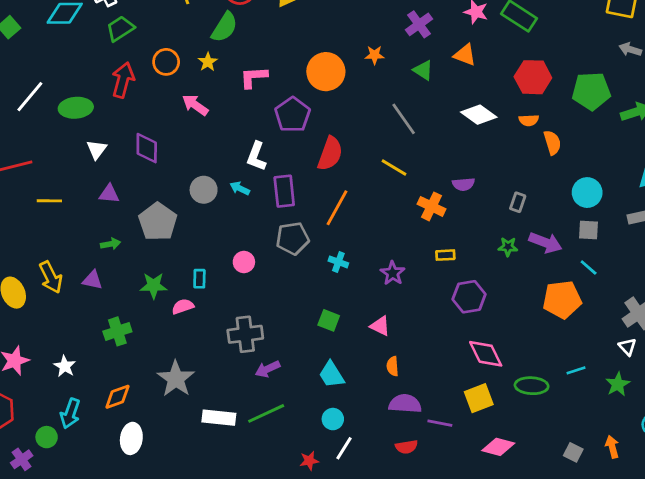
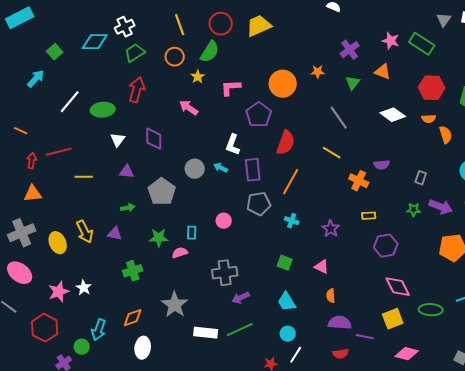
orange circle: (166, 62) -> (175, 57), moved
green triangle: (423, 70) -> (353, 83), turned 35
white star: (65, 366) -> (84, 288), moved

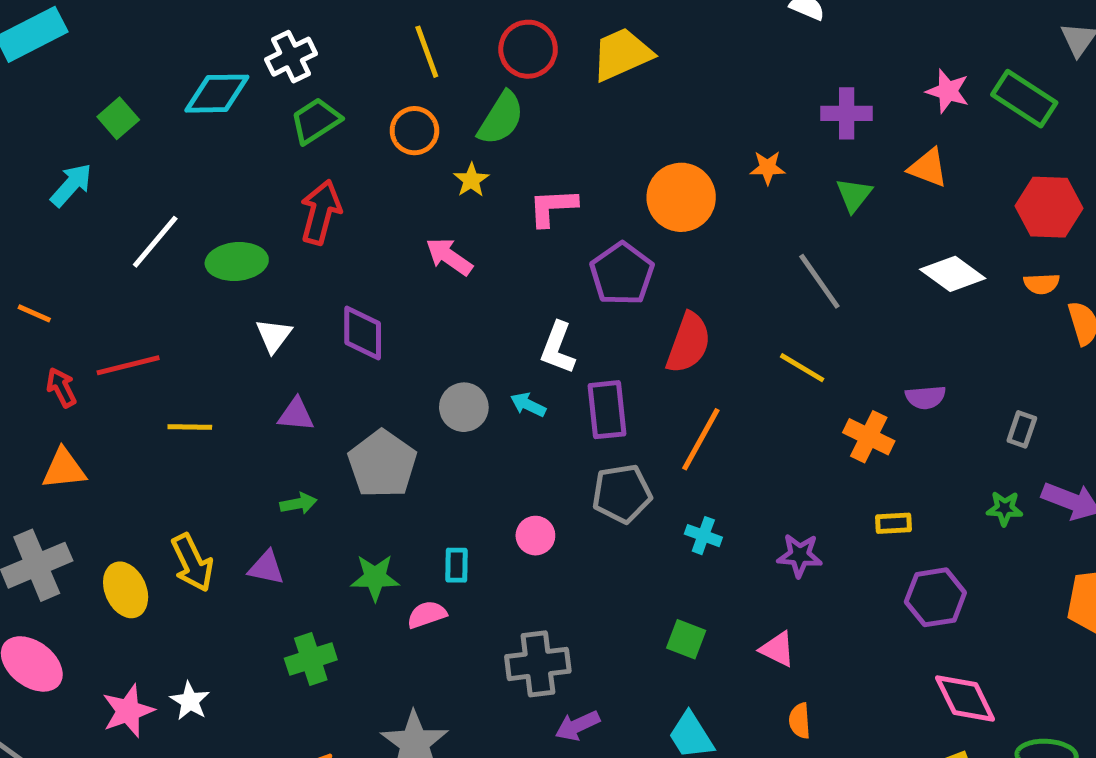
purple cross: (350, 50) -> (847, 113), turned 36
red arrow: (32, 161) -> (61, 387), turned -35
purple star: (331, 229) -> (800, 555), turned -30

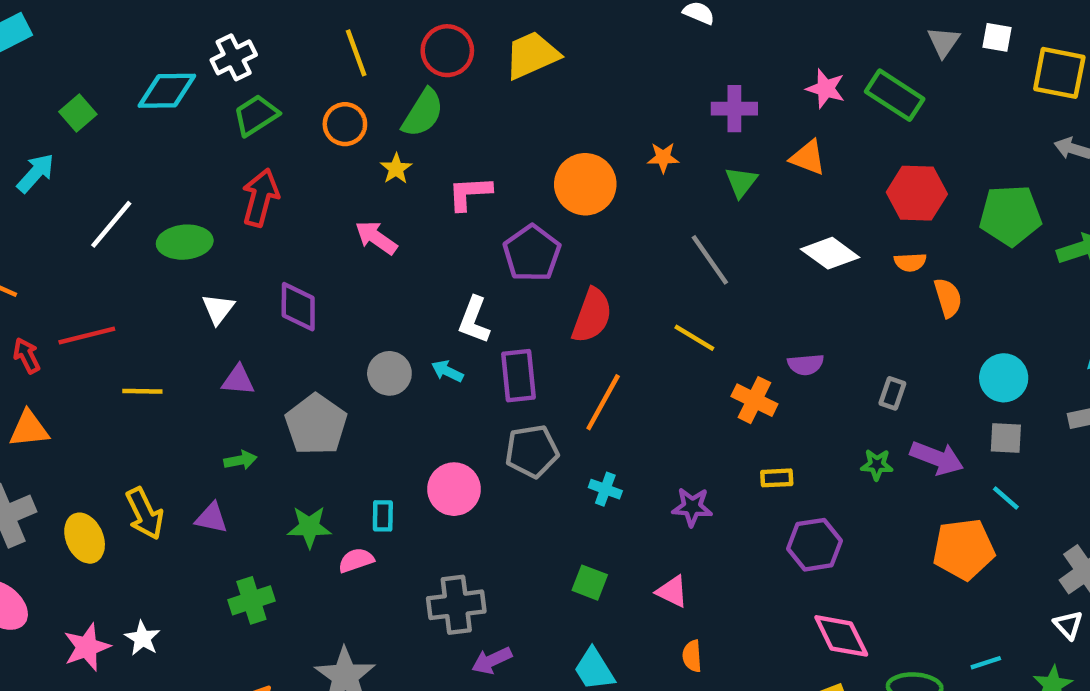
pink circle: (535, 536) -> (454, 489), size x1.5

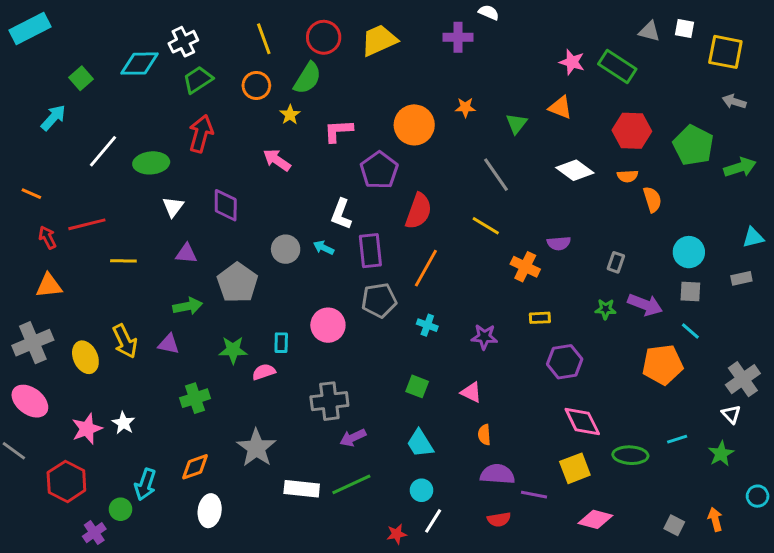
gray triangle: (944, 42) -> (649, 31), turned -50
purple cross: (734, 109) -> (458, 37), moved
green pentagon: (1010, 215) -> (693, 145), turned 30
green arrow: (240, 460) -> (188, 306), size x1.4

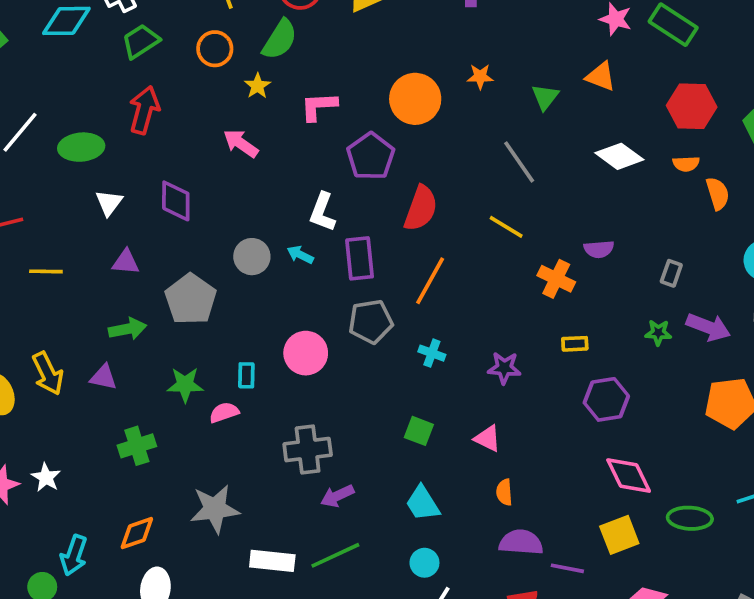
gray star: (256, 448) -> (215, 509), turned 30

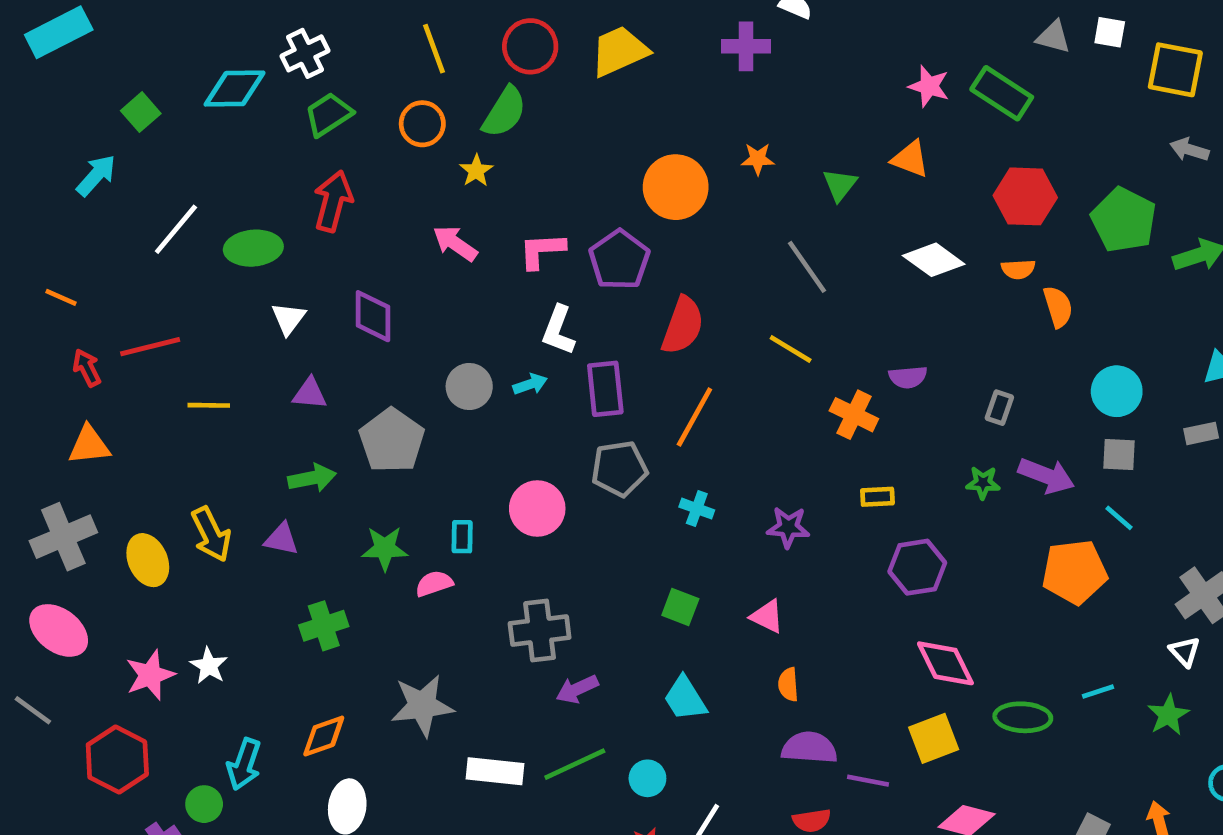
pink L-shape: (319, 106) -> (542, 250), moved
cyan arrow: (300, 255) -> (530, 384), turned 135
cyan circle: (424, 563) -> (647, 778), moved

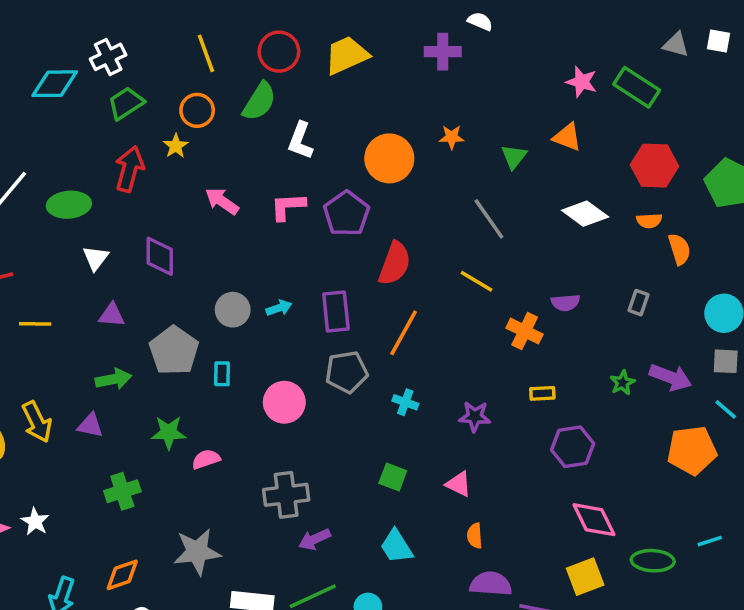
yellow star: (476, 171) -> (176, 146), moved
white L-shape: (558, 330) -> (300, 141), moved
gray rectangle: (999, 408) -> (638, 303), moved
green star: (983, 483) -> (622, 383), turned -30
cyan rectangle: (462, 537) -> (222, 374), moved

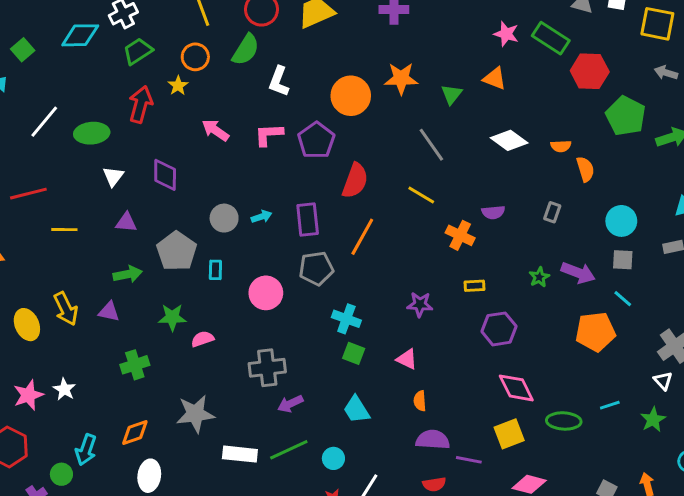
orange star: (452, 137) -> (401, 78), size x1.6
red hexagon: (655, 166) -> (590, 71), moved
cyan cross: (405, 402) -> (346, 319), moved, size x1.4

